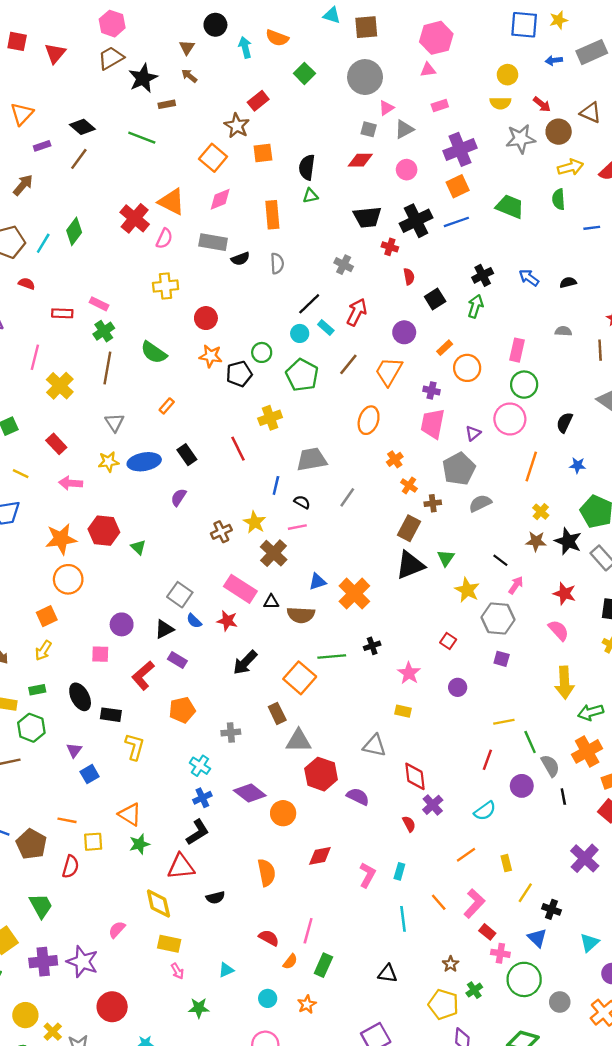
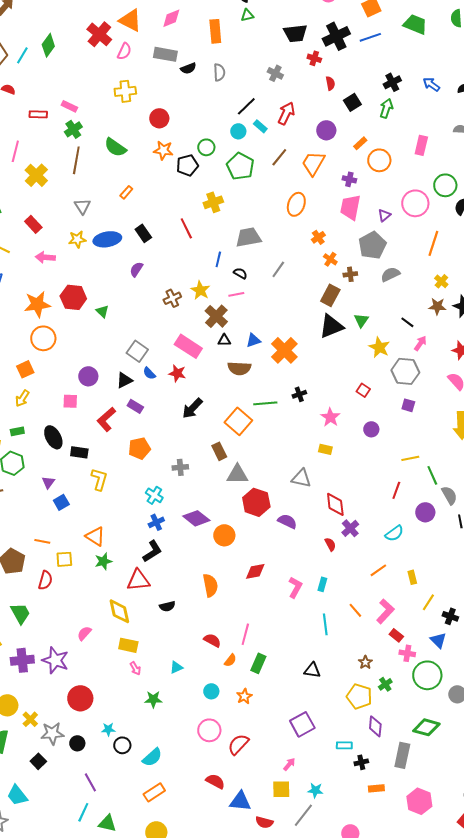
green circle: (524, 385) -> (445, 185), moved
black triangle: (271, 602) -> (224, 340), moved

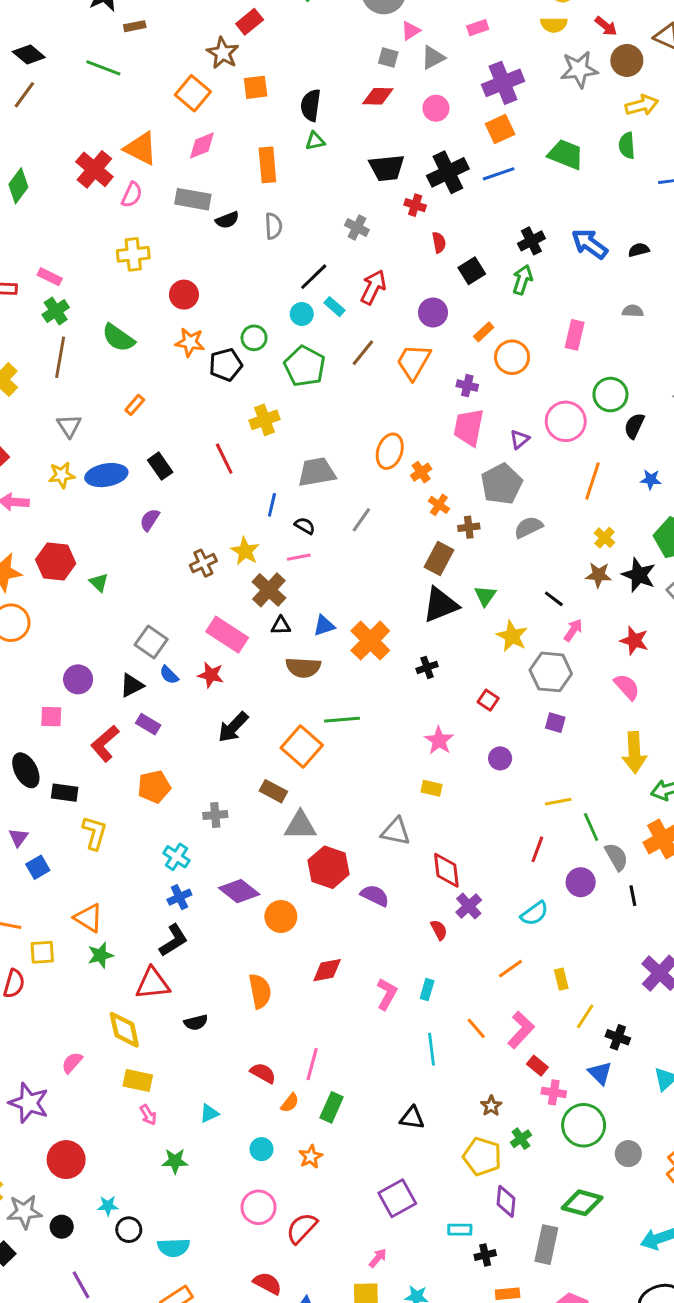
blue arrow: (431, 84) -> (590, 244), size x1.4
orange ellipse: (296, 204) -> (390, 451), moved
black cross: (299, 394) -> (427, 667), moved
brown rectangle: (219, 451) -> (273, 791), turned -36
cyan semicircle: (152, 757) -> (173, 1248), turned 40

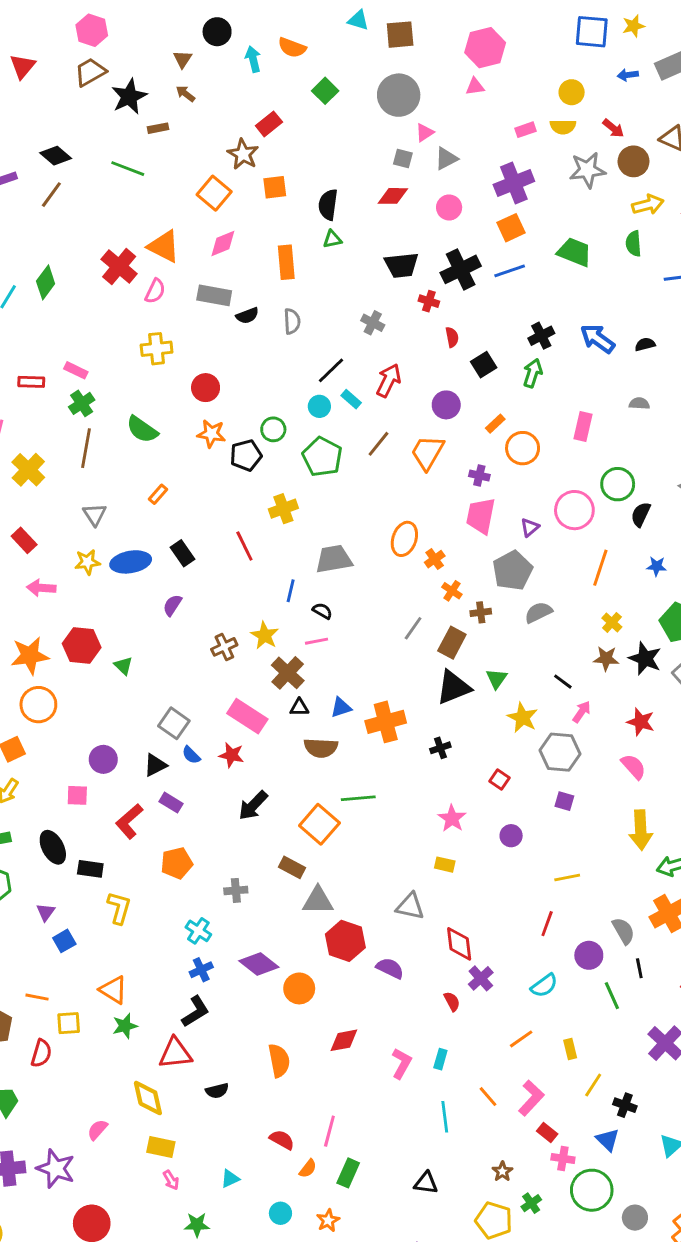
pink rectangle: (478, 28) -> (525, 130), moved
gray line: (361, 520) -> (413, 628), moved
orange cross: (370, 641) -> (386, 722), turned 30
green line: (591, 827) -> (612, 996), moved

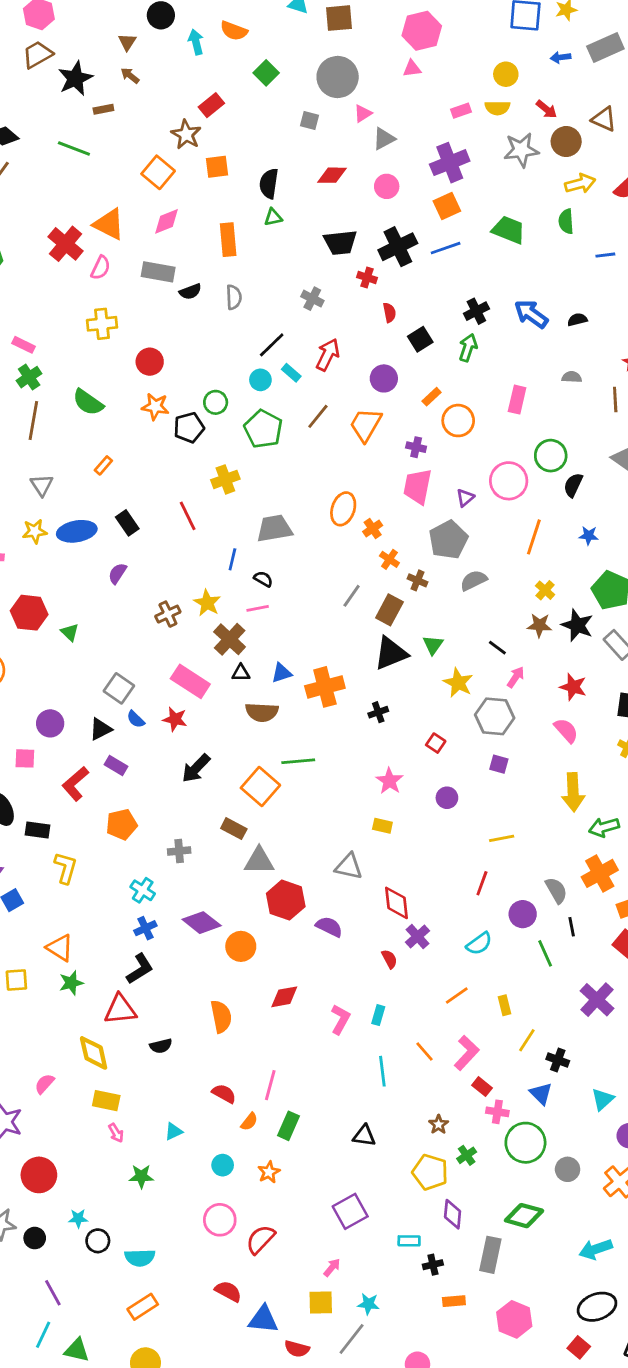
gray square: (403, 158) -> (310, 120), moved
brown cross: (481, 612) -> (417, 580), turned 30

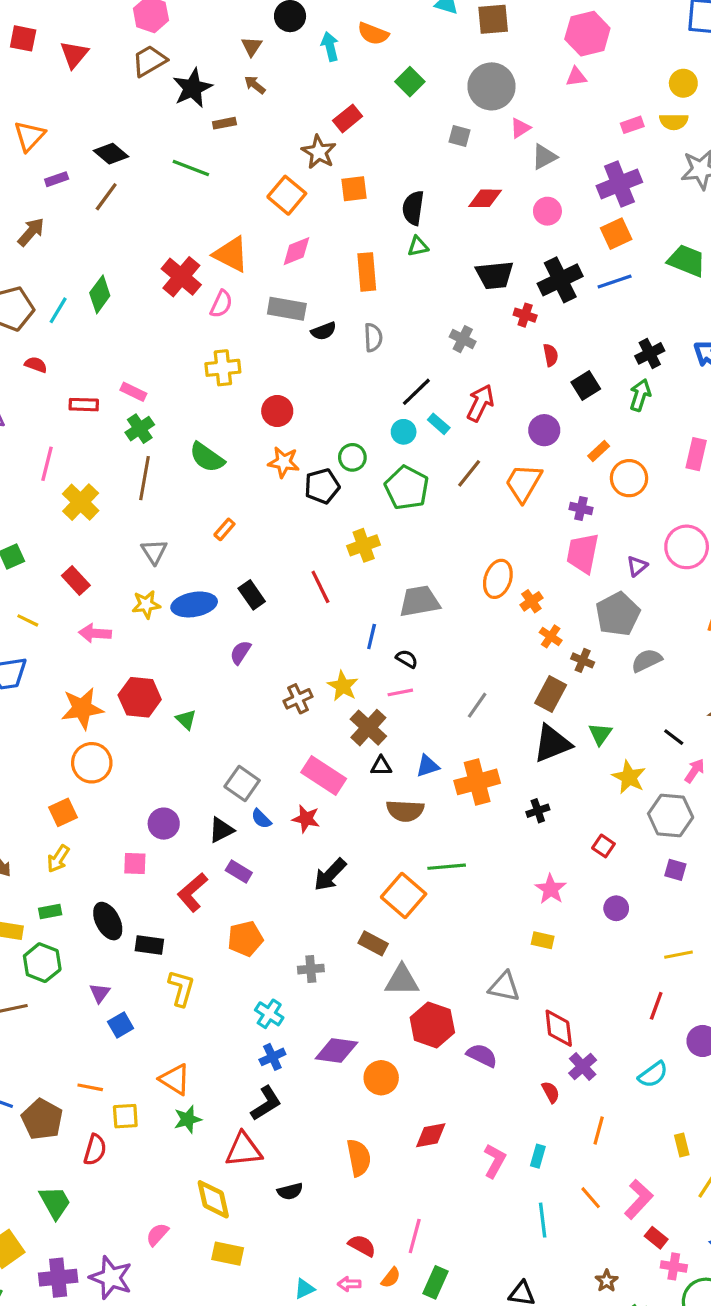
gray line: (352, 596) -> (477, 705), moved
purple diamond: (202, 923) -> (336, 1051), turned -30
orange line: (457, 995) -> (599, 1131), moved, turned -40
pink arrow: (116, 1133) -> (349, 1284), moved, turned 120

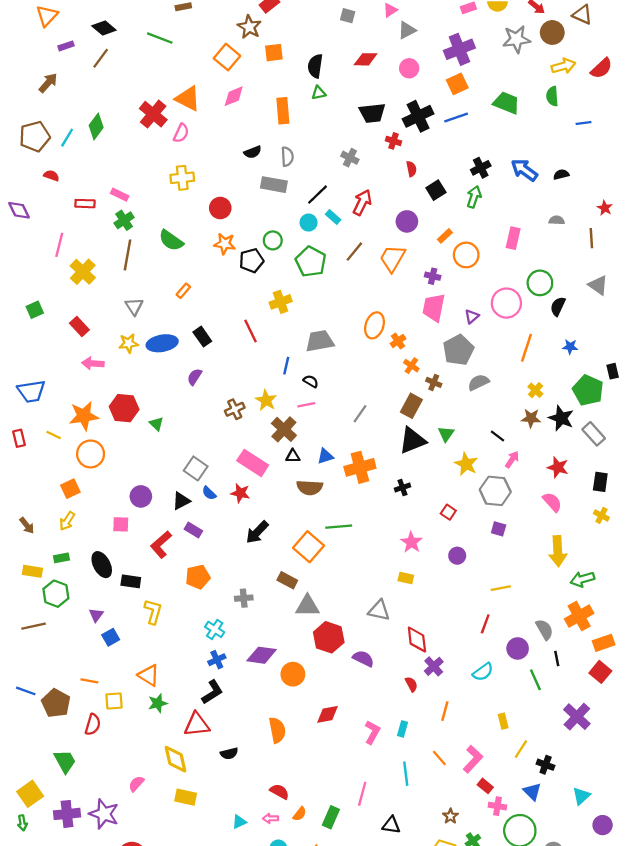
gray rectangle: (287, 309) -> (274, 185), moved
yellow line: (28, 620) -> (54, 435), moved
pink line: (415, 1236) -> (362, 794), moved

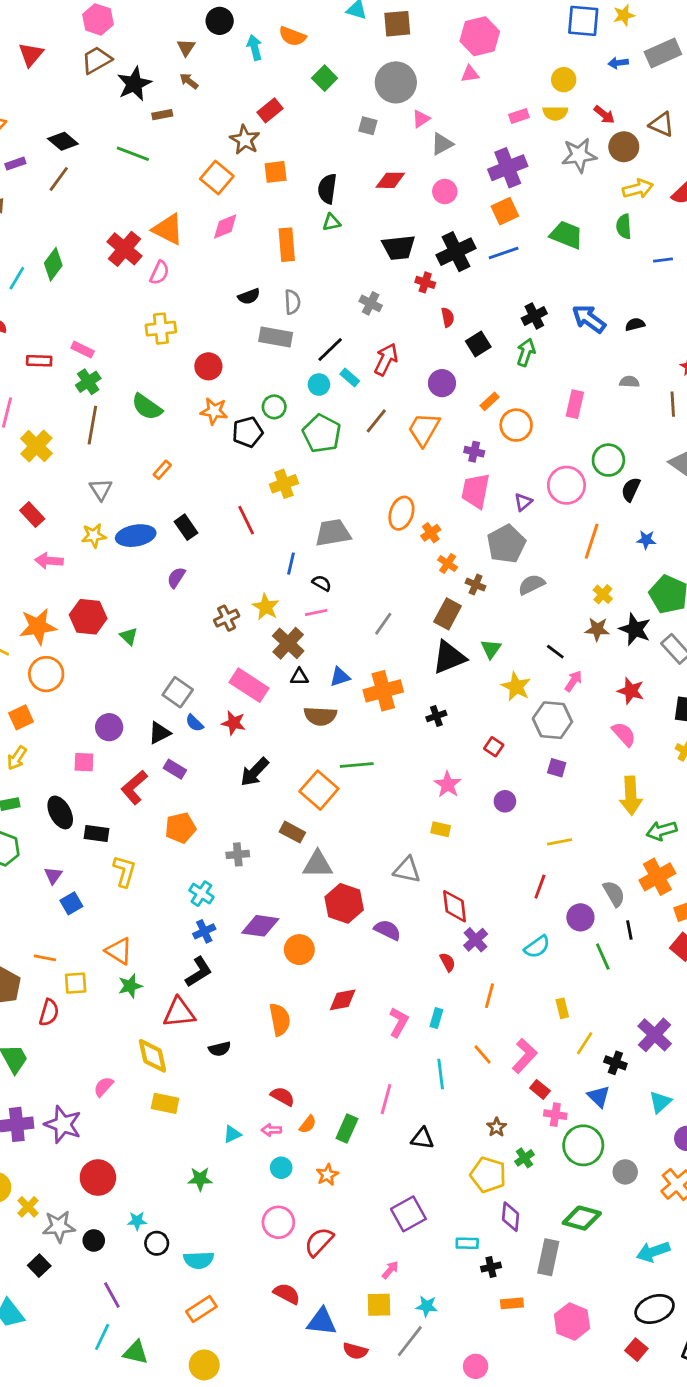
purple cross: (577, 717) -> (655, 1035), moved

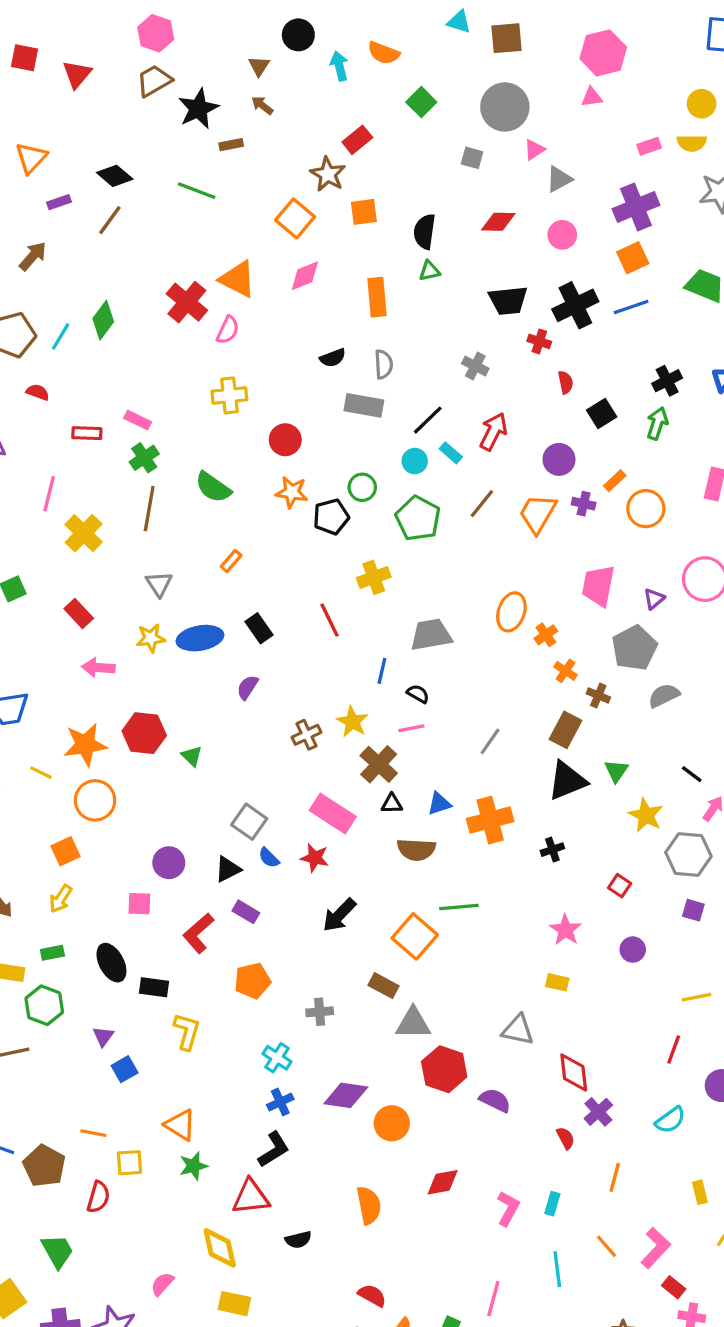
purple cross: (474, 452) -> (584, 504), moved

